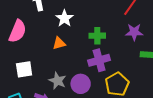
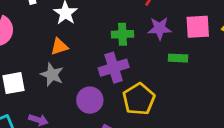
green cross: (97, 36) -> (122, 34), moved
gray star: (58, 81) -> (52, 75), moved

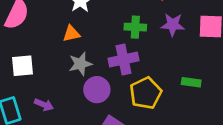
green rectangle: (178, 58) -> (191, 82), moved
gray star: (52, 75) -> (80, 64), moved, turned 30

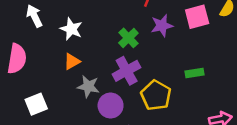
green cross: (135, 27) -> (128, 38), turned -30
gray star: (80, 64) -> (88, 86), turned -30

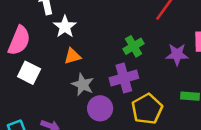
purple star: (162, 26) -> (177, 54), moved
white star: (71, 29) -> (65, 27), moved
white square: (36, 104) -> (29, 73), moved, turned 35

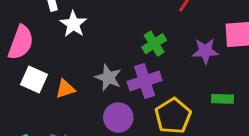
orange triangle: (72, 56) -> (65, 89), moved
gray star: (83, 85) -> (108, 78), moved

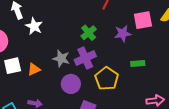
white square: (34, 80) -> (13, 66), turned -30

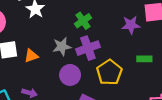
green cross: (89, 33) -> (83, 21), moved
gray star: (61, 59) -> (62, 47), turned -30

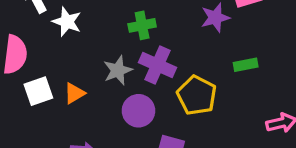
green cross: (83, 21) -> (142, 25), turned 35
purple cross: (88, 48) -> (158, 65), turned -35

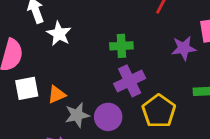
purple cross: (158, 65) -> (130, 81), turned 32
gray star: (118, 70) -> (77, 115), moved

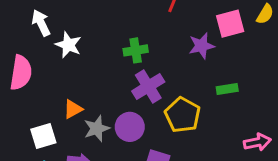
white square: (27, 88) -> (43, 136), moved

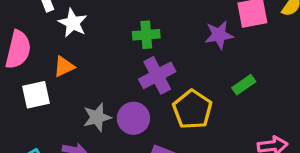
green rectangle: (227, 89) -> (244, 85), turned -30
orange triangle: (73, 109) -> (64, 67), moved
white square: (43, 136) -> (36, 95), moved

